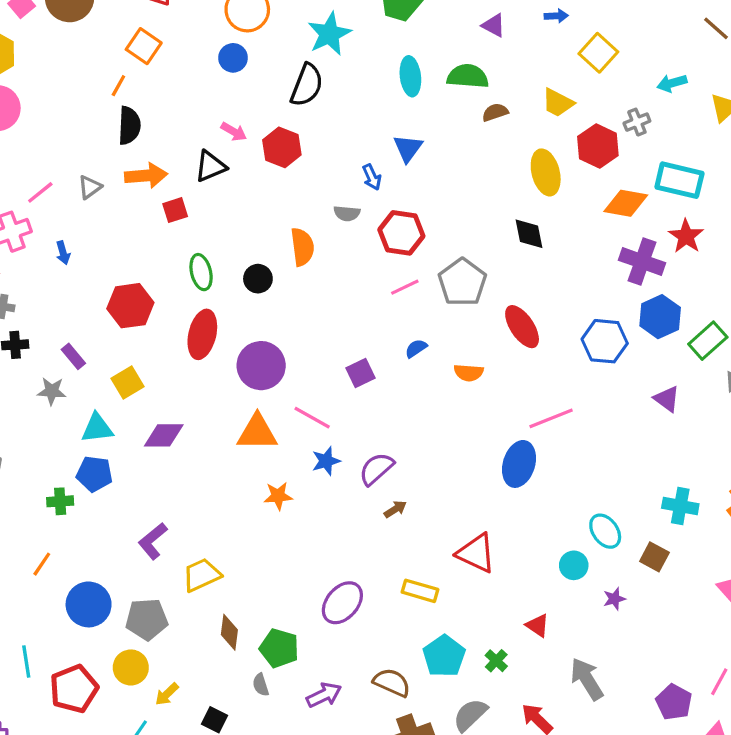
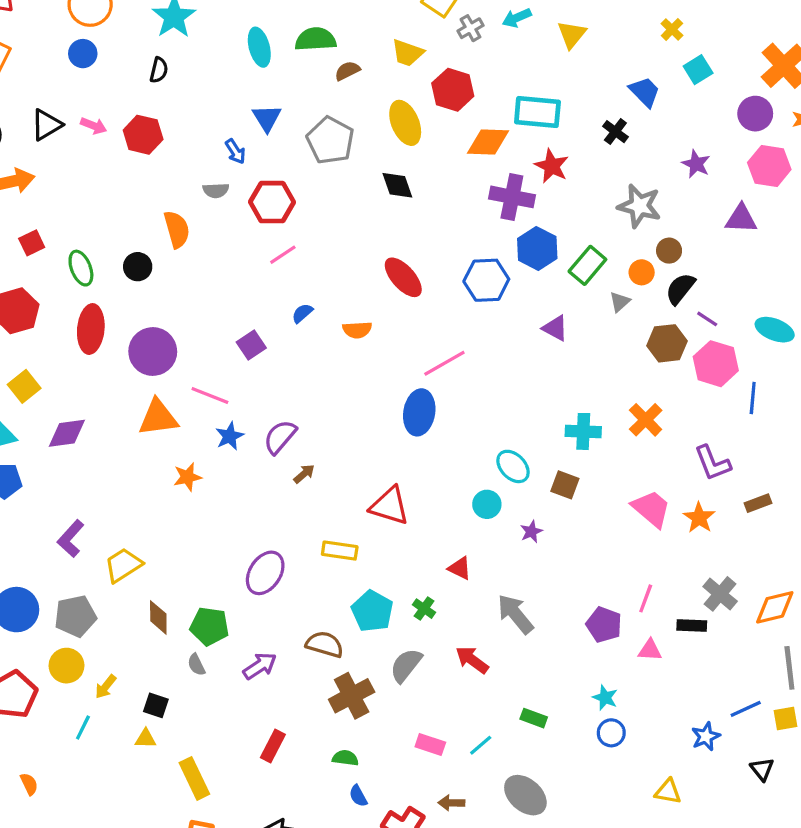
black semicircle: (307, 85) -> (159, 70), size x0.6
gray cross: (637, 122) -> (470, 28), moved
black triangle: (210, 166) -> (46, 125), moved
red square: (175, 210) -> (32, 243), moved
gray pentagon: (462, 282) -> (330, 140), moved

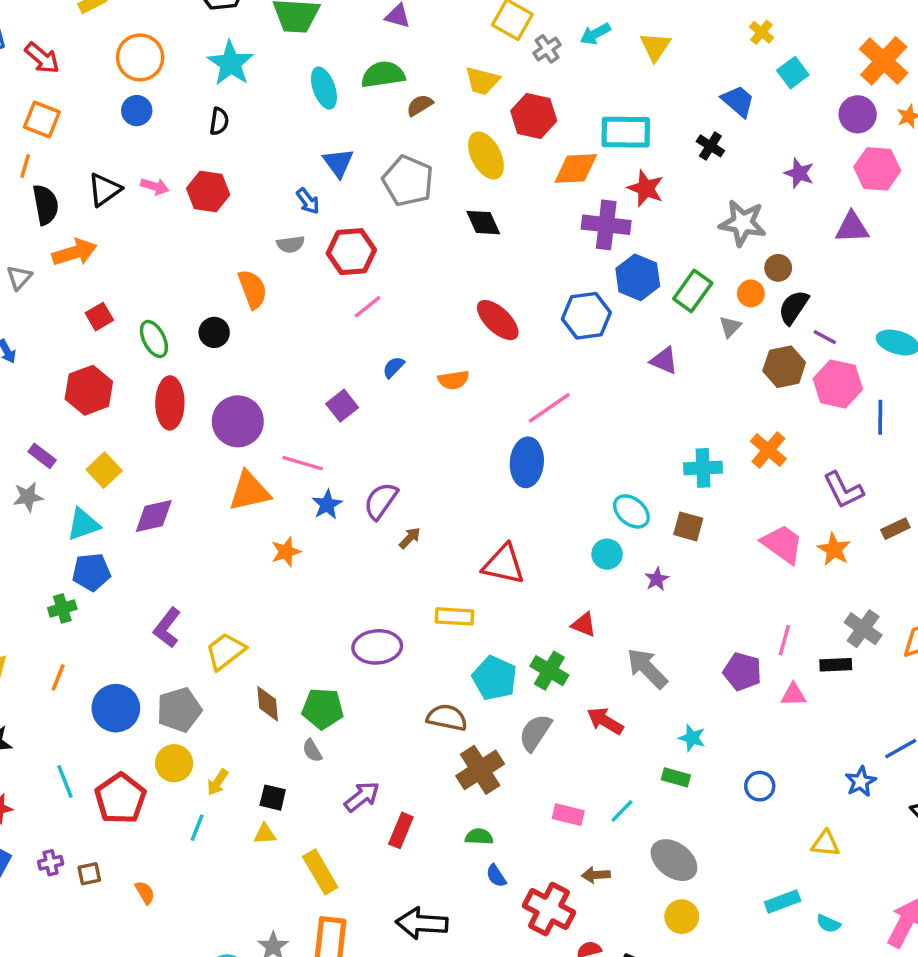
purple ellipse: (265, 573) -> (377, 647), turned 57
green cross: (424, 609) -> (549, 671), size x1.5
purple arrow: (260, 666) -> (362, 797), moved
cyan star: (605, 698) -> (692, 738), moved

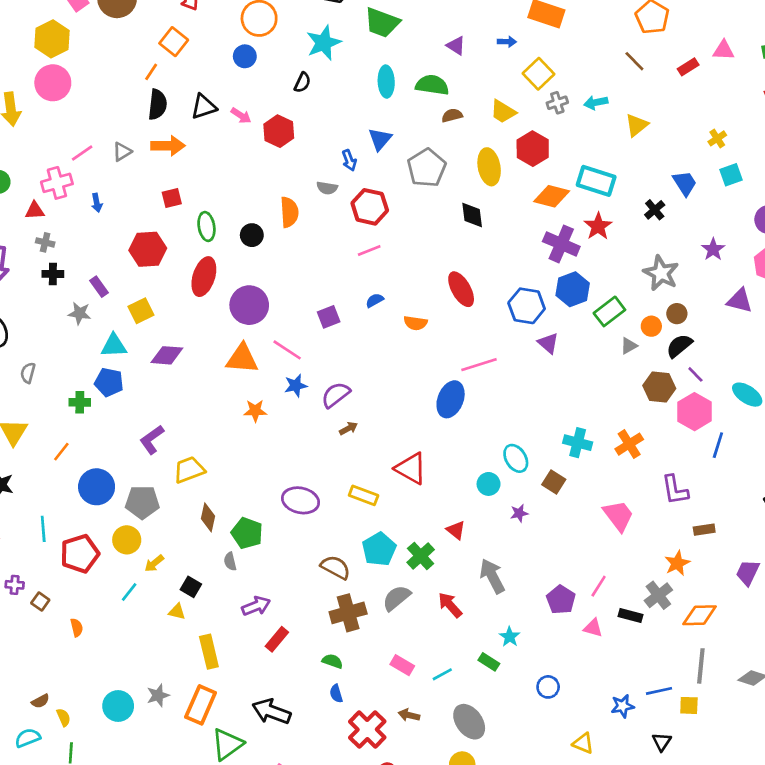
purple triangle: (664, 361) -> (548, 343), moved
orange star: (834, 549) -> (677, 563), moved
brown square: (89, 874) -> (40, 602), turned 30

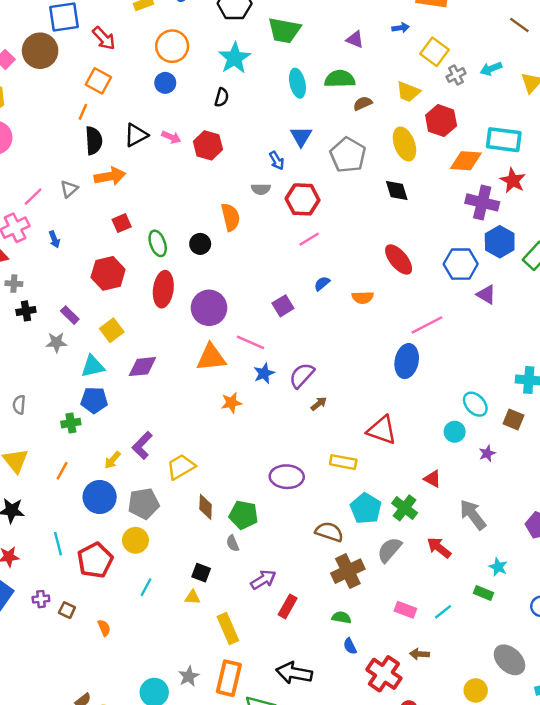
yellow arrow: (154, 563) -> (113, 460), moved
gray ellipse: (469, 722) -> (509, 660), moved

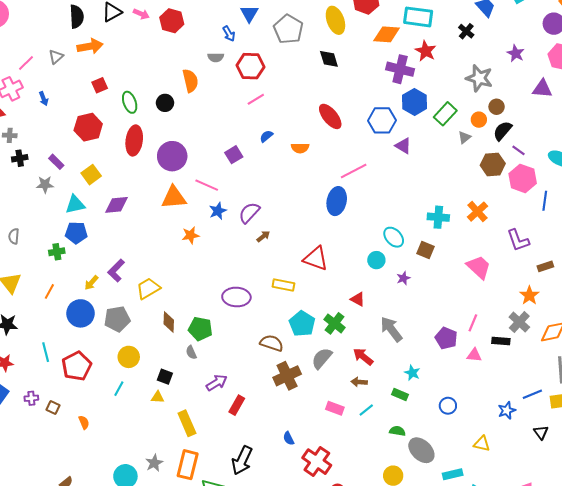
yellow circle: (135, 540) -> (129, 357), moved
green semicircle: (341, 617) -> (397, 431), moved
brown arrow: (419, 654) -> (359, 382), moved
black arrow: (294, 673) -> (242, 460), turned -76

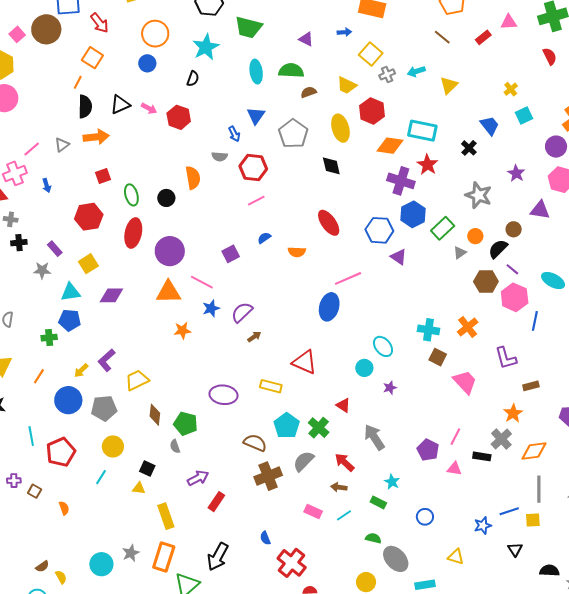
brown circle: (497, 107) -> (514, 229), moved
brown square: (426, 250) -> (438, 357), moved

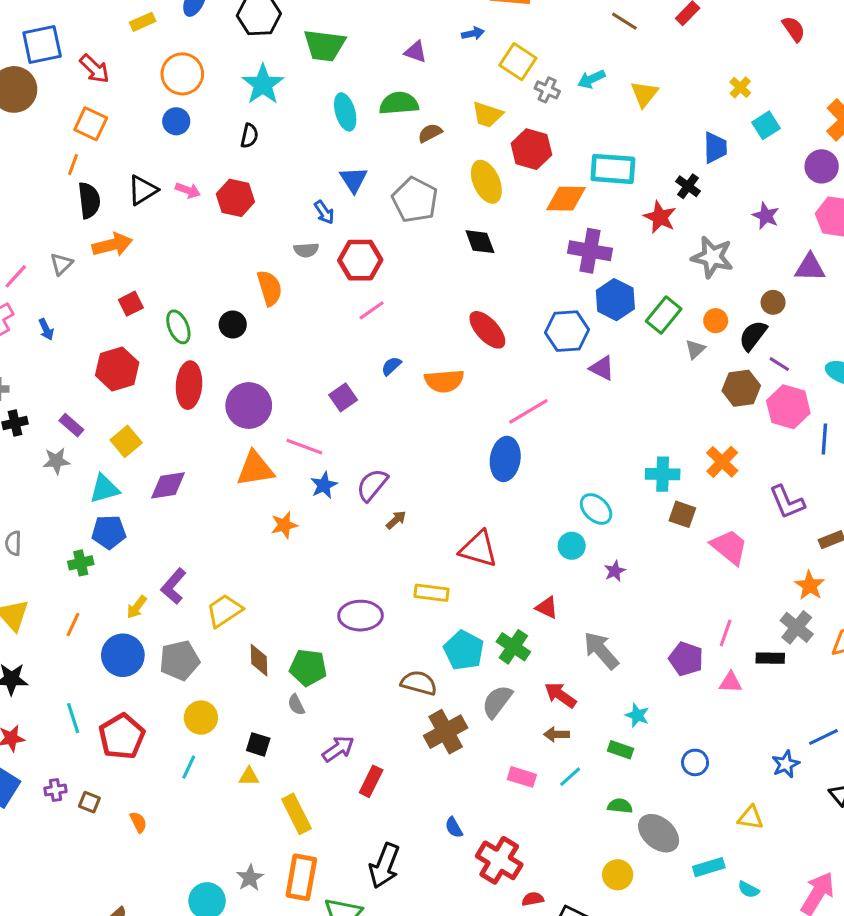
gray cross: (387, 74) -> (547, 90), turned -35
blue trapezoid: (490, 126) -> (715, 148), turned 45
red star: (427, 165) -> (660, 217), moved
orange semicircle: (297, 252) -> (444, 381), size x1.4

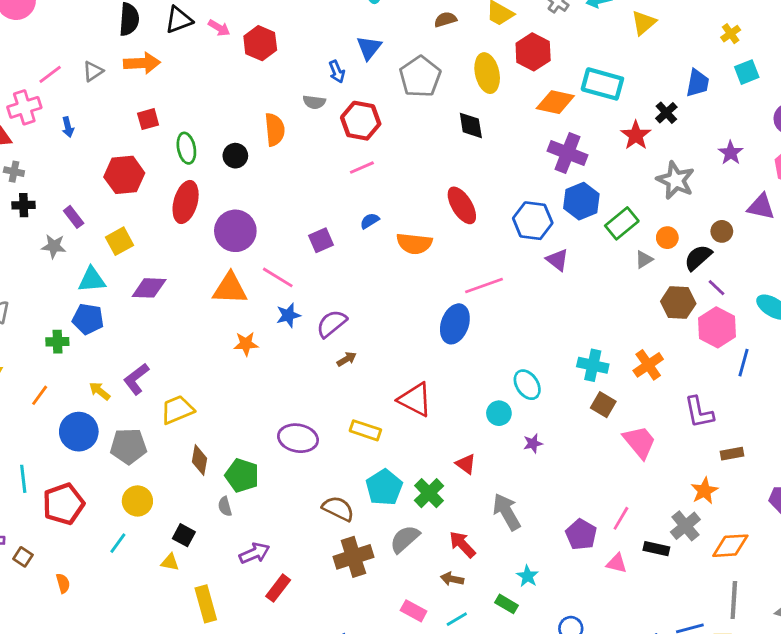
yellow arrow: (137, 607) -> (100, 391), turned 80

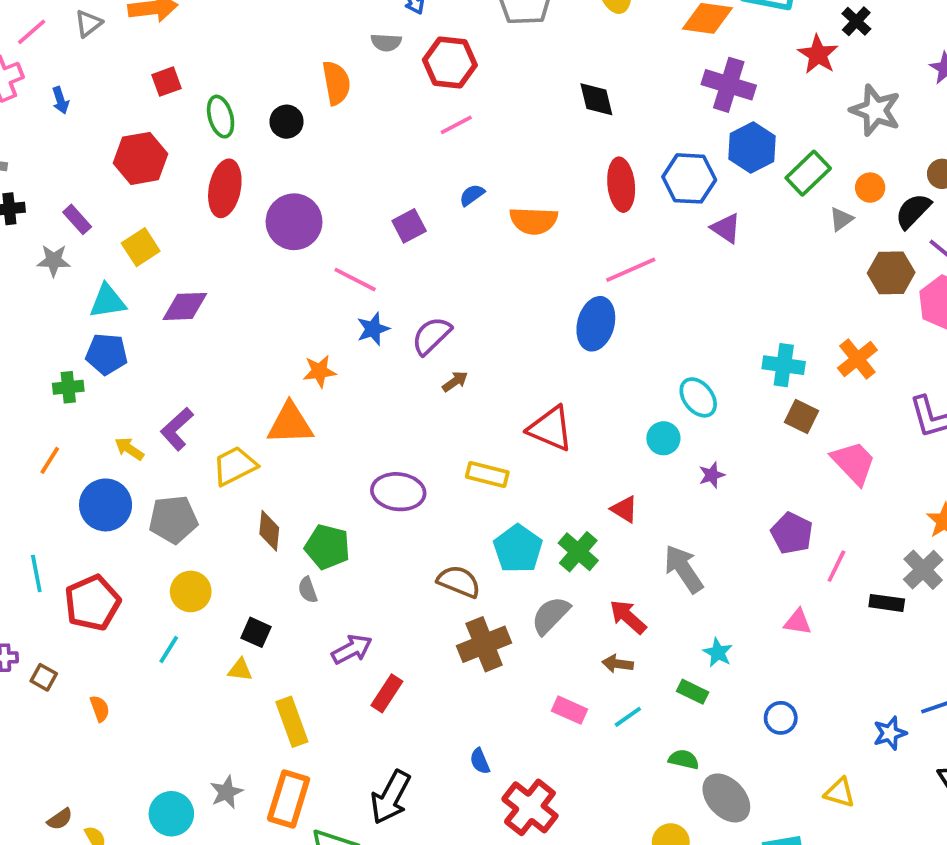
black diamond: (471, 125) -> (596, 99), moved
red ellipse: (462, 205) -> (621, 185), moved, turned 30
orange triangle: (230, 288) -> (290, 424), moved
purple pentagon: (581, 534) -> (792, 533), moved
pink triangle: (617, 563) -> (798, 622), moved

